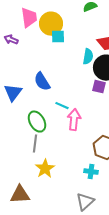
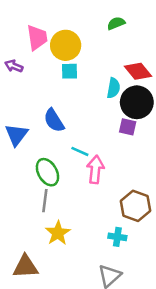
cyan square: (58, 37) -> (69, 71), moved

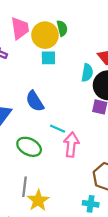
green semicircle: (116, 23) -> (62, 28), moved, turned 98
green ellipse: (47, 172) -> (29, 147), turned -35
gray line: (45, 201) -> (24, 187), moved

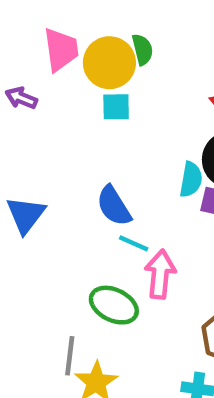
cyan semicircle: (87, 73) -> (191, 179), moved
blue semicircle: (35, 101) -> (114, 206), moved
green ellipse: (29, 147) -> (114, 305), moved

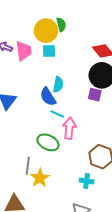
pink trapezoid: (61, 49) -> (24, 51), moved
cyan semicircle: (191, 179) -> (58, 84), moved

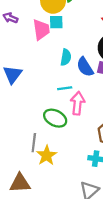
pink trapezoid: (24, 51) -> (41, 30), moved
blue semicircle: (48, 97) -> (85, 67), moved
cyan line: (57, 114) -> (65, 88), turned -32

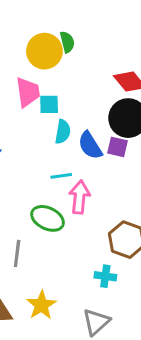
cyan square: (56, 22) -> (49, 104), moved
yellow star: (47, 155) -> (41, 305), moved

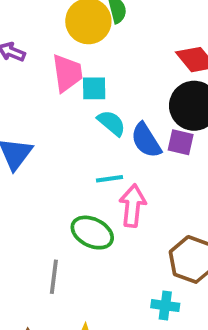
cyan semicircle: (63, 132) -> (111, 123), turned -60

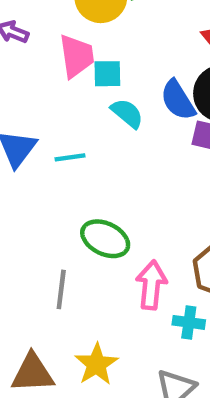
blue semicircle: (146, 140) -> (178, 100), moved
cyan line: (110, 179) -> (70, 157), moved
pink arrow: (133, 206) -> (151, 285), moved

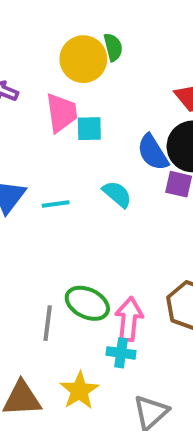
cyan semicircle: (127, 113) -> (117, 194), moved
green ellipse: (105, 239) -> (87, 303), moved
cyan cross: (189, 322) -> (121, 353), moved

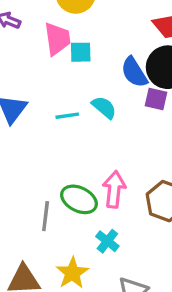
cyan line: (56, 204) -> (67, 116), moved
pink arrow: (129, 319) -> (114, 189), moved
cyan cross: (121, 353) -> (107, 241), turned 30

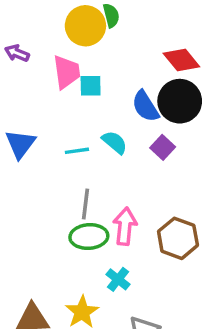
purple square: (156, 99) -> (163, 147), moved, turned 30
green ellipse: (79, 199) -> (89, 237), turned -30
gray line: (46, 216) -> (85, 204), moved

